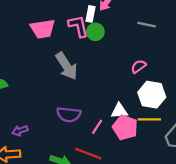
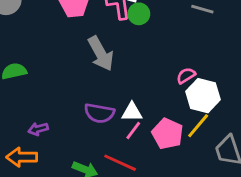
pink semicircle: (139, 66) -> (186, 76), moved
white triangle: (119, 111) -> (132, 112), moved
yellow line: (149, 119) -> (198, 126), turned -55

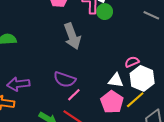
white triangle: (132, 112) -> (116, 80), moved
purple arrow: (38, 129) -> (18, 84), size x1.5
pink line: (133, 130) -> (74, 95), moved

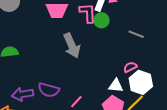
gray line: (151, 15) -> (136, 34), moved
purple semicircle: (65, 79) -> (49, 90), moved

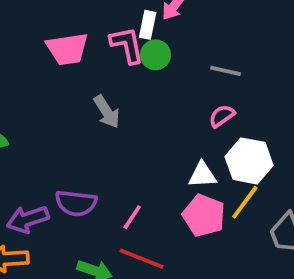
gray arrow: (72, 46) -> (107, 112), size x0.7
pink semicircle: (130, 67) -> (222, 116), moved

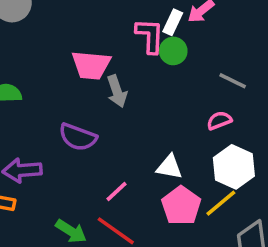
pink trapezoid: (67, 49) -> (91, 65), moved
white triangle: (202, 175) -> (169, 167), moved
purple semicircle: (76, 203) -> (78, 137), moved

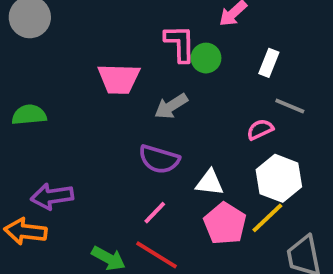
white rectangle: (173, 22) -> (269, 63), moved
gray line: (233, 81) -> (290, 106), moved
gray arrow: (117, 91) -> (171, 106), moved, turned 80
purple semicircle: (78, 137) -> (159, 159), moved

